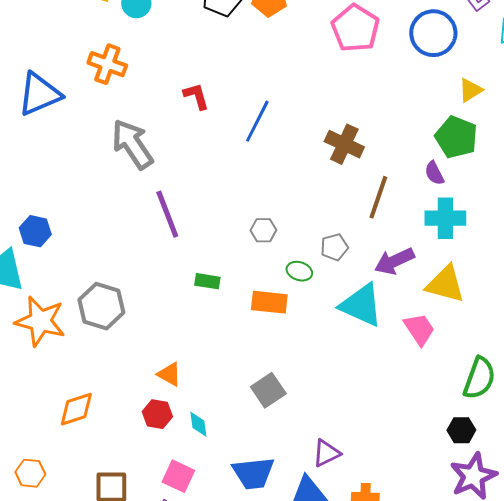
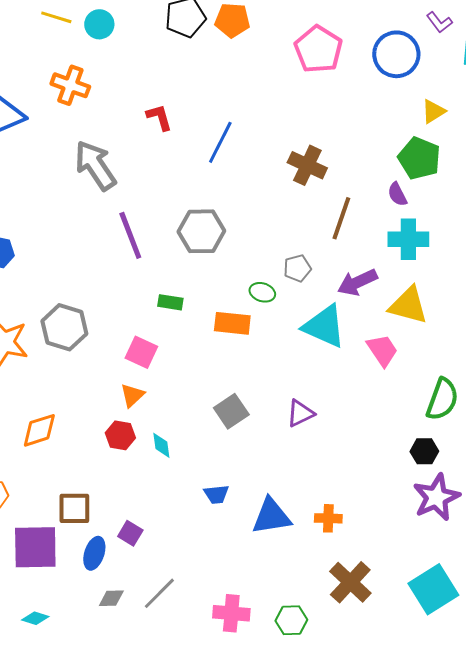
gray hexagon: (263, 230) -> (201, 231), moved, size x1.8
orange triangle: (169, 374) -> (132, 395), turned 48
purple triangle: (326, 453) -> (300, 413), moved
blue trapezoid: (253, 473) -> (216, 494), size x0.6
pink square: (178, 476) -> (141, 352), moved

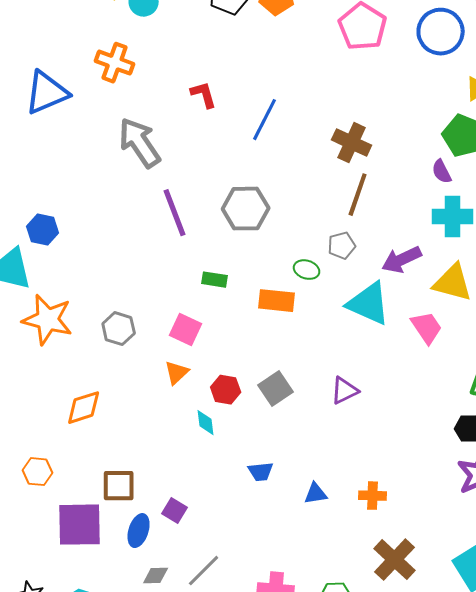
brown line: (341, 218) -> (358, 195), moved
gray hexagon: (64, 327) -> (119, 329), moved, size x0.7
red hexagon: (120, 435) -> (226, 390), moved
blue triangle: (271, 516) -> (316, 494), size x0.6

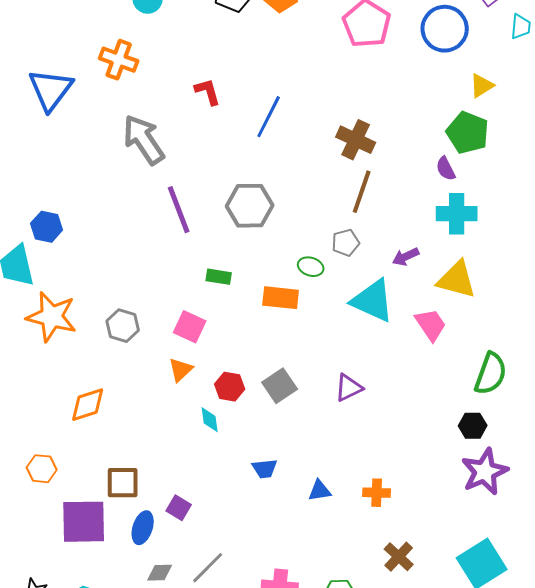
blue triangle: (47, 93) -> (51, 90), turned -30
purple arrow: (402, 260) -> (406, 257), size x0.7
brown cross: (395, 560) -> (399, 557), size x0.7

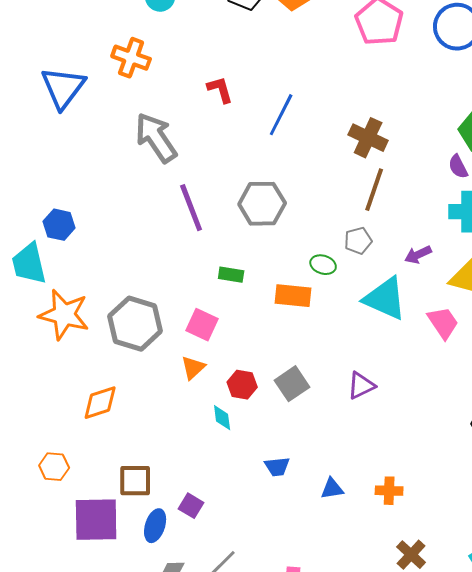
gray hexagon: (123, 326) -> (135, 324), size x1.6

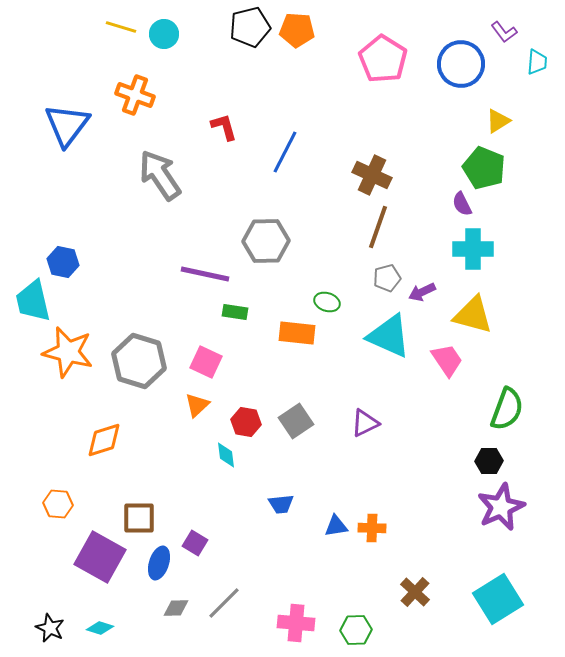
purple line: (191, 208) -> (205, 274), moved, turned -57
gray pentagon: (358, 241) -> (387, 278), moved
orange cross: (389, 491) -> (372, 528), moved
purple square: (96, 520) -> (100, 557), turned 30

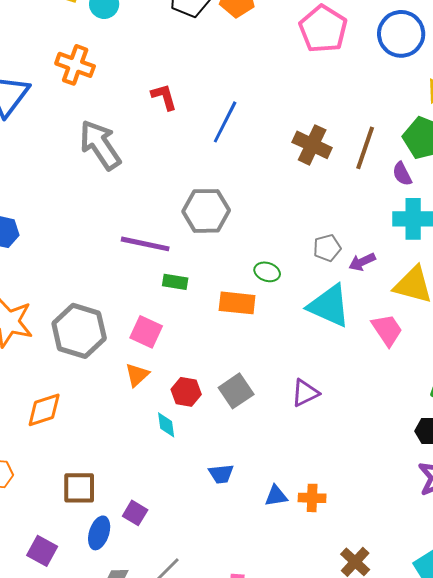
brown line: (378, 227) -> (365, 148), moved
purple square: (100, 557) -> (42, 551), moved, size x0.6

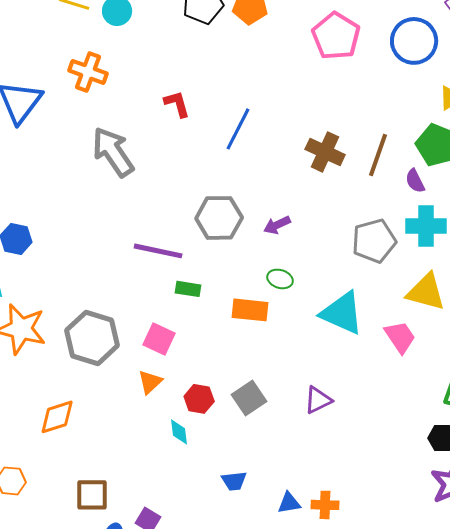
gray pentagon: (327, 248) -> (374, 241), moved, size x1.6
purple arrow: (362, 262) -> (277, 225), moved

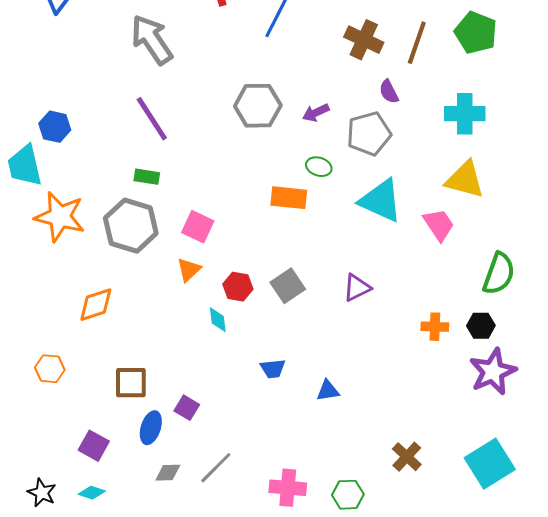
purple semicircle: (415, 181) -> (389, 92), moved
gray pentagon: (374, 241) -> (369, 134), moved
purple line: (158, 251) -> (152, 119), moved, turned 45
green rectangle: (188, 289) -> (147, 177), moved
orange cross: (325, 505) -> (435, 327), moved

